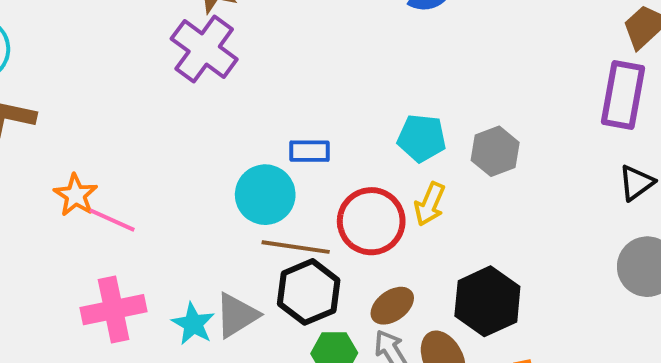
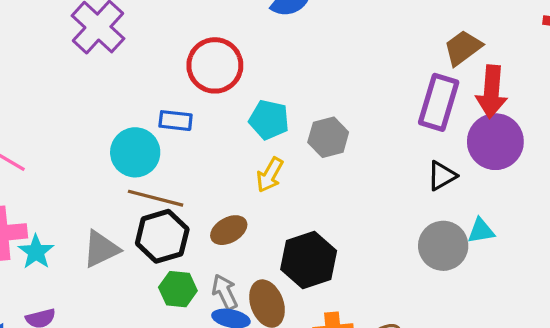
red circle: (371, 221) -> (215, 65), moved
brown ellipse: (392, 306) -> (229, 230), moved
cyan star: (193, 324) -> (36, 252), moved

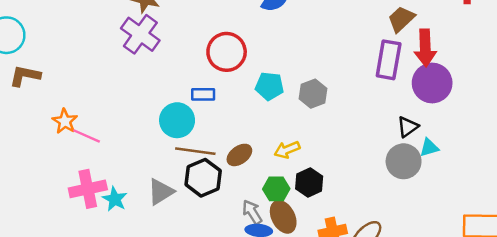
yellow arrow: (270, 175) -> (287, 150), moved, turned 45
black triangle: (442, 176) -> (408, 127), moved
brown ellipse: (229, 230) -> (239, 155), moved
black hexagon: (309, 260) -> (309, 182), size x0.7
green hexagon: (178, 289) -> (276, 189), moved

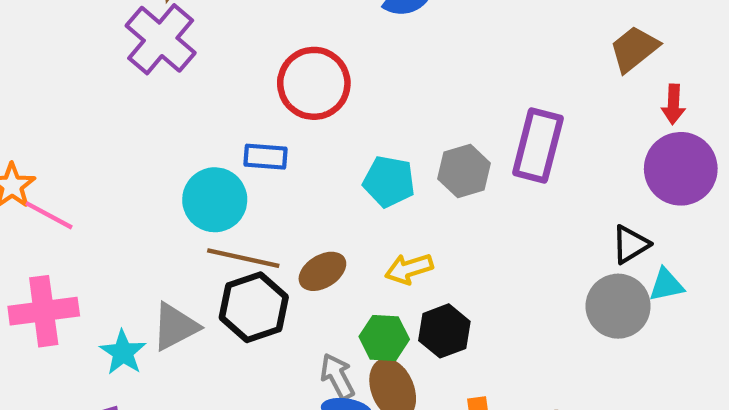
red arrow: (425, 48) -> (673, 104), size x0.6
purple rectangle: (389, 60) -> (538, 146), moved
cyan pentagon: (269, 86) -> (389, 181), moved
cyan star: (115, 199) -> (123, 352), moved

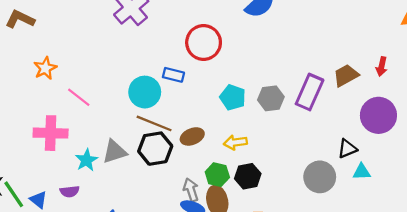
brown trapezoid: (634, 49) -> (346, 75), moved
red arrow: (673, 104) -> (382, 66), moved
pink line: (49, 215) -> (79, 97), moved
gray circle: (618, 306) -> (320, 177), moved

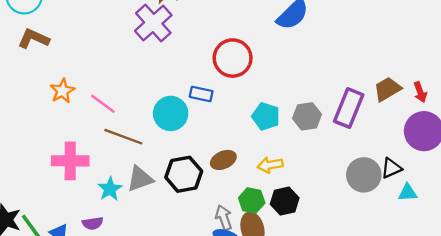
red arrow: (382, 66) -> (420, 92), moved, turned -30
pink line: (79, 97) -> (103, 104), moved
brown line: (154, 123) -> (123, 137), moved
gray circle: (320, 177) -> (364, 175), moved

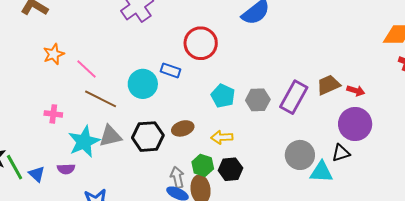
red arrow: (420, 92) -> (356, 91), turned -60
pink cross: (70, 161) -> (53, 114), size x0.6
black triangle: (391, 168) -> (341, 153), moved
cyan star: (110, 189) -> (84, 142), size x1.5
cyan triangle: (408, 193) -> (321, 172), moved, size x1.4

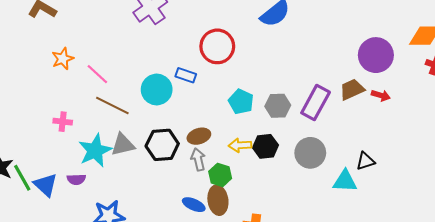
purple circle: (355, 124) -> (376, 55), moved
gray circle: (300, 155) -> (310, 153), moved
black hexagon: (230, 169) -> (265, 146), moved
blue triangle: (37, 174) -> (46, 185), size x1.4
gray arrow: (177, 177) -> (198, 159), moved

